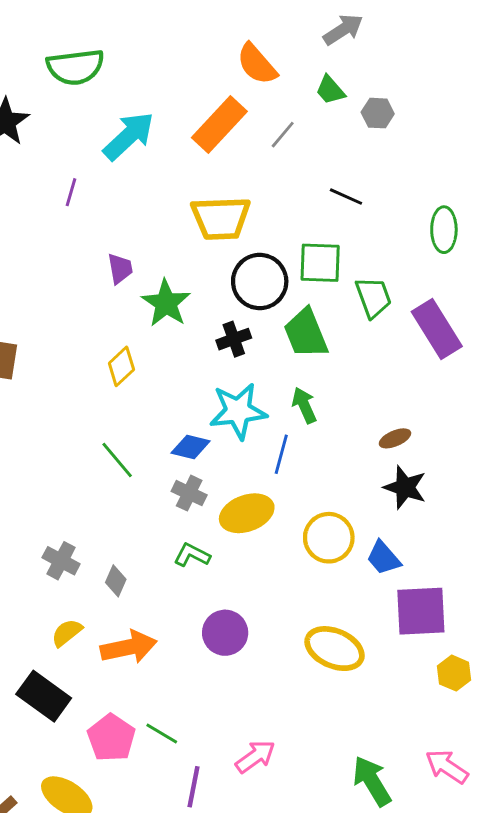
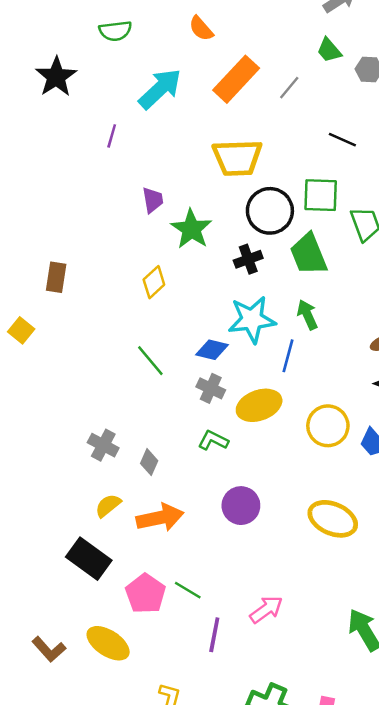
orange semicircle: (257, 64) -> (201, 28), moved, size x0.7
green semicircle: (75, 67) -> (115, 31), size x0.7

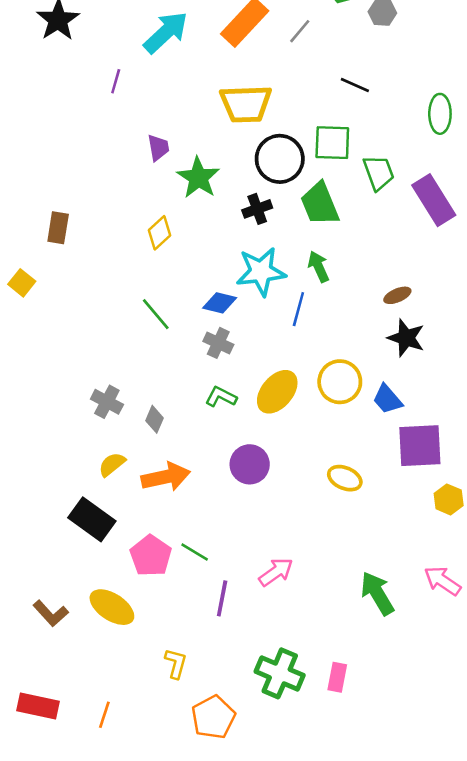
yellow ellipse: (259, 405) -> (277, 392), moved, turned -30
yellow ellipse: (333, 519) -> (345, 478), size x0.7

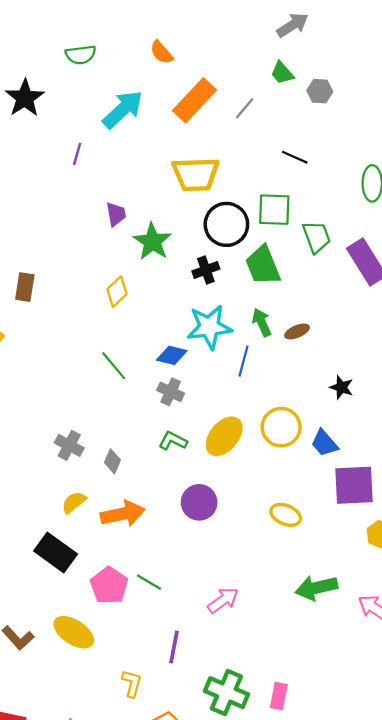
brown ellipse: (397, 295) -> (297, 331), moved
black star: (406, 338) -> (341, 387), size x0.7
green arrow: (377, 593) -> (316, 588), moved, turned -72
purple line: (222, 598) -> (174, 647), moved

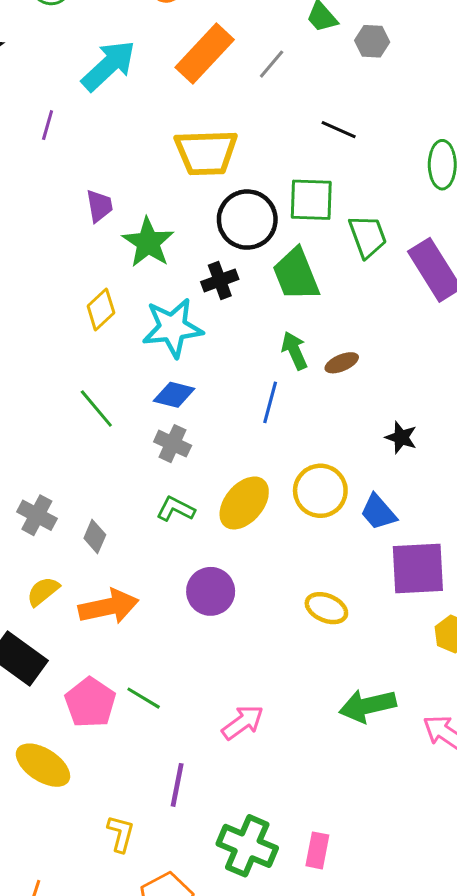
cyan star: (209, 327) -> (173, 328), moved

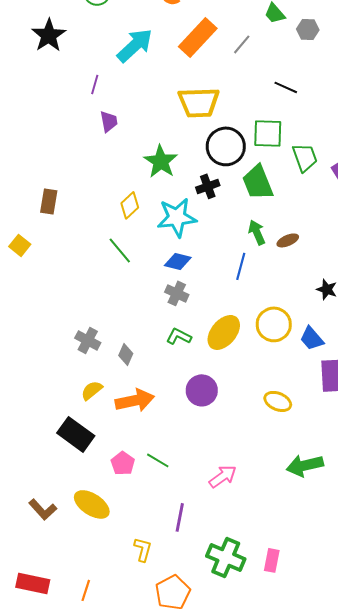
purple trapezoid: (99, 206) -> (109, 121), moved
green line: (96, 409) -> (120, 250), moved
pink pentagon: (90, 703) -> (123, 463), size x0.7

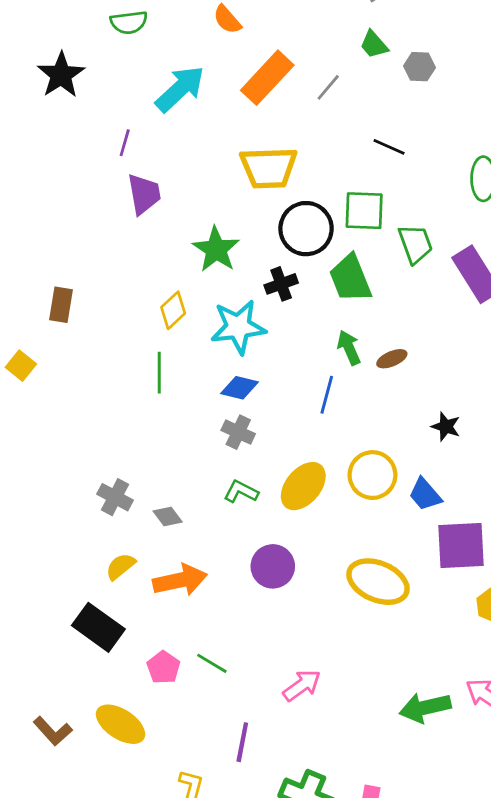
purple trapezoid: (109, 121) -> (144, 194), size x1.4
green line: (120, 250) -> (159, 373), turned 40
gray diamond: (126, 354) -> (168, 517), turned -60
yellow ellipse: (278, 401) -> (378, 582), size x1.6
green arrow: (305, 465) -> (425, 708), moved

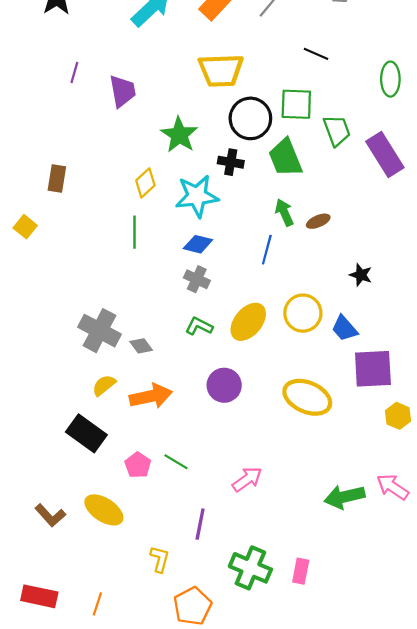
purple line: (125, 143) -> (74, 72), moved
black cross: (281, 284) -> (231, 162), turned 30
gray cross: (115, 497) -> (100, 331), size x1.5

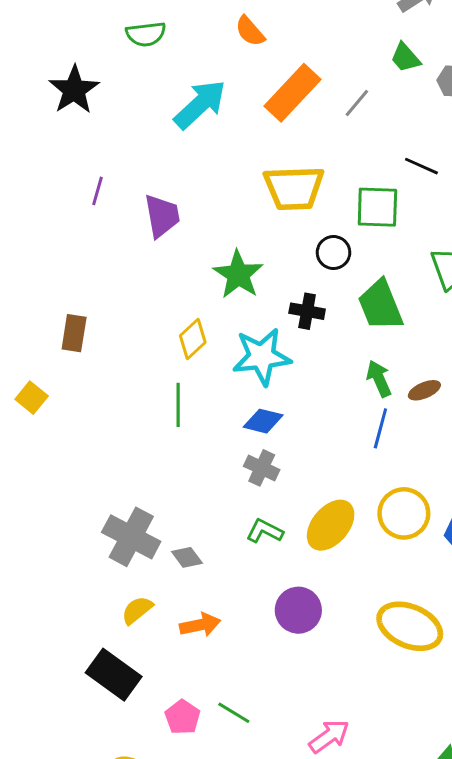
green square: (296, 104) -> (377, 207), moved
black circle: (250, 118) -> (334, 253), size x0.6
blue line: (267, 250) -> (380, 428), moved
orange arrow: (151, 396) -> (200, 625), size x0.7

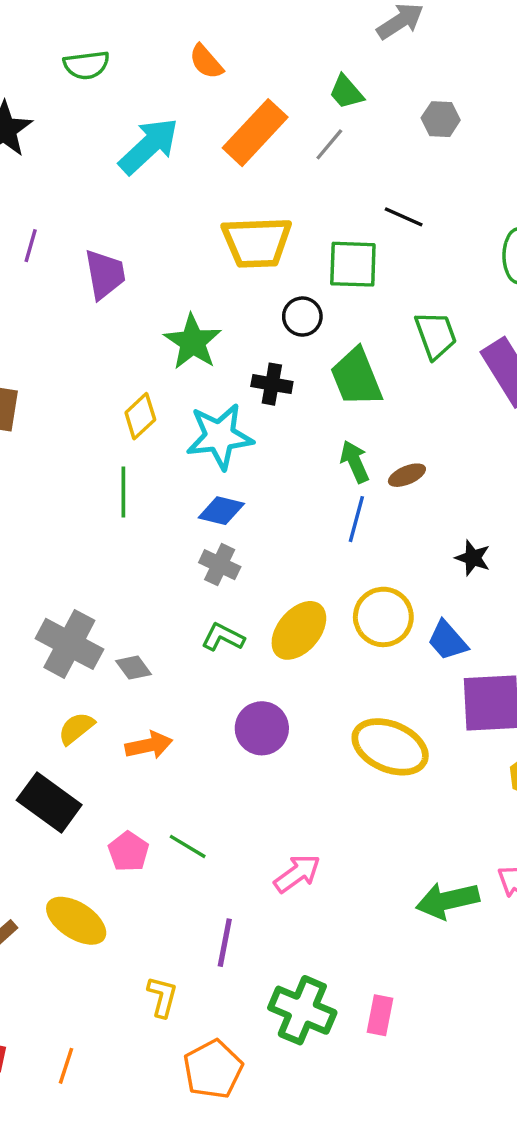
green trapezoid: (405, 58) -> (346, 92), moved

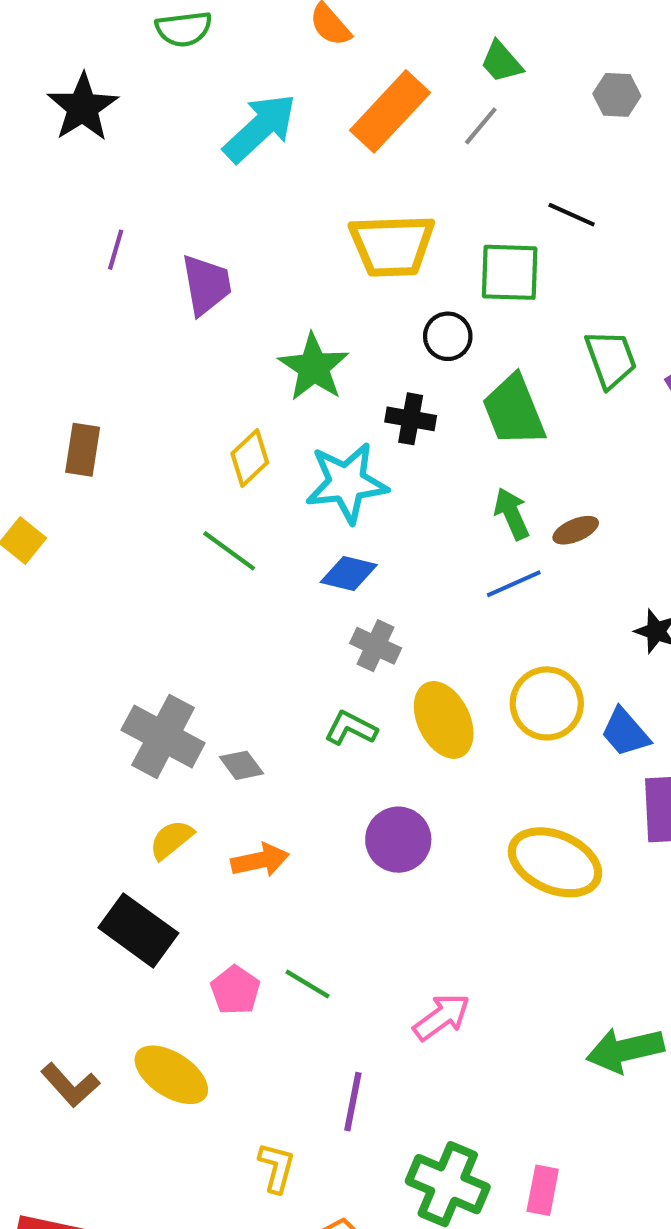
green line: (123, 492) -> (229, 551), turned -54
blue line: (356, 519) -> (514, 584), turned 51
gray cross: (220, 565) -> (376, 646), moved
yellow ellipse: (299, 630) -> (444, 720), turned -66

